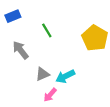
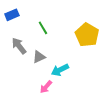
gray triangle: (42, 74) -> (39, 57), moved

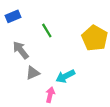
gray triangle: (39, 57) -> (33, 73), moved
pink arrow: (46, 87) -> (50, 95), turned 152

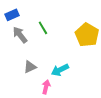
gray arrow: (21, 50) -> (20, 35), moved

